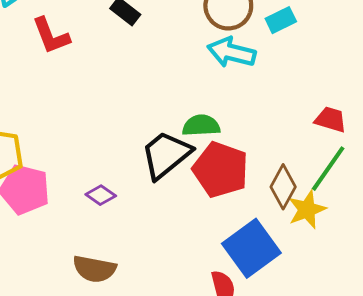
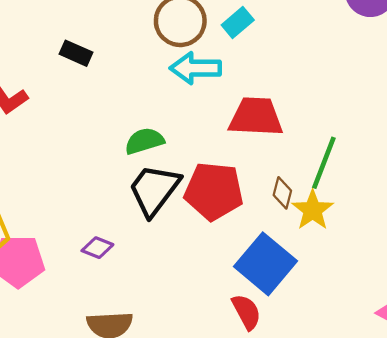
red trapezoid: (331, 119) -> (256, 117), moved, size x1.6
green semicircle: (201, 126) -> (144, 141), moved
brown diamond: (283, 187) -> (282, 193), size x0.7

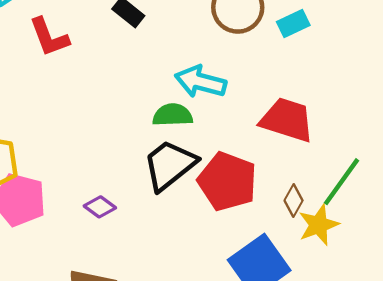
cyan arrow: (195, 68) -> (201, 82), moved

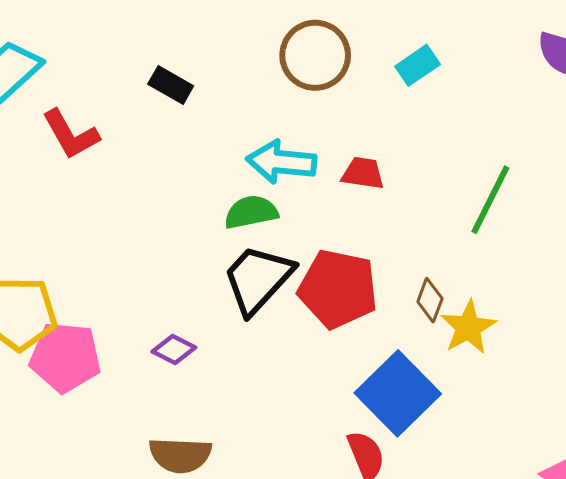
cyan rectangle: (293, 23) -> (418, 65), moved
red trapezoid: (287, 120) -> (363, 173), moved, size x0.6
green line: (342, 182) -> (490, 200), moved

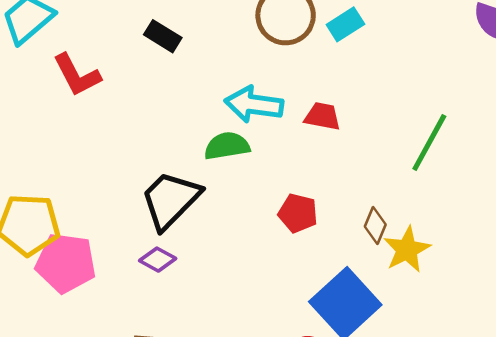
cyan rectangle: (418, 65) -> (345, 24), moved
black trapezoid: (258, 279) -> (170, 200), moved
red pentagon: (338, 289) -> (298, 213), size x0.6

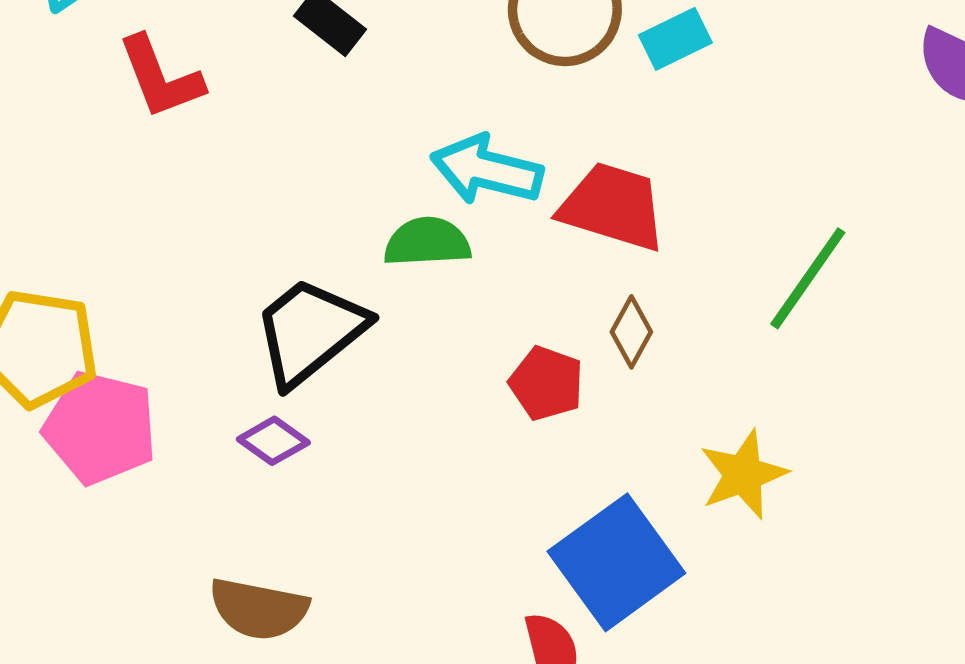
red trapezoid: (322, 116) -> (613, 207), size x1.6
brown diamond: (375, 225) -> (631, 332), moved

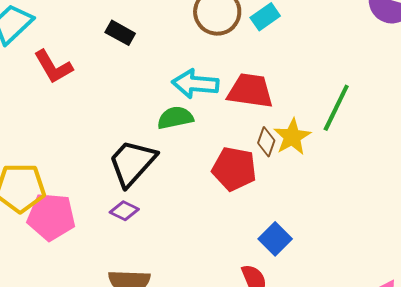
red pentagon: (546, 383) -> (234, 169), size x1.4
yellow star: (743, 474) -> (292, 137), moved
blue square: (616, 562) -> (275, 239), size x0.6

